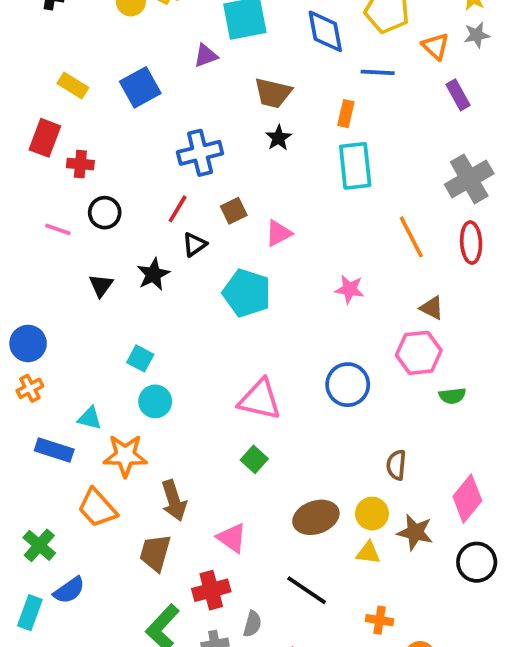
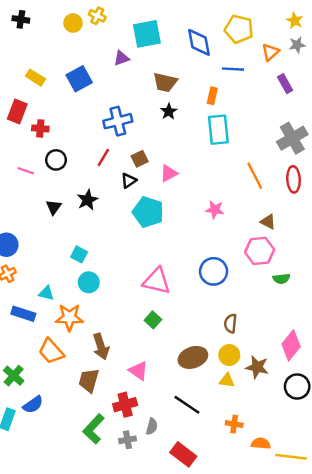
orange triangle: (436, 46) -> (270, 52), turned 36
black triangle: (194, 244) -> (129, 181), moved
brown semicircle: (396, 465) -> (231, 323), moved

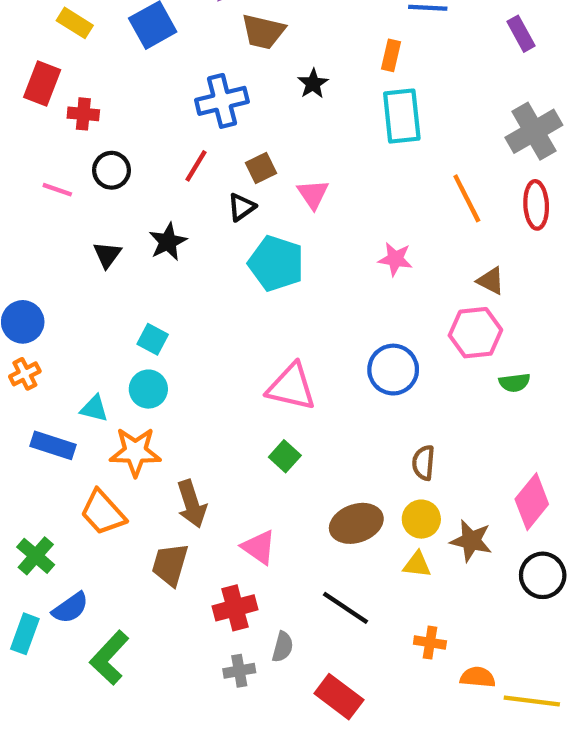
brown trapezoid: (165, 82) -> (263, 32), moved
pink triangle: (169, 173) -> (313, 194), turned -36
cyan circle: (89, 282) -> (148, 389), moved
green L-shape: (94, 429) -> (109, 658), moved

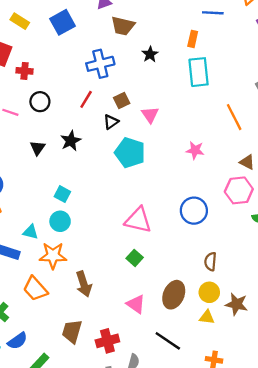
brown ellipse: (356, 523) -> (174, 295), turned -48
pink triangle: (259, 547) -> (136, 304), moved
brown trapezoid: (170, 565) -> (72, 331), moved

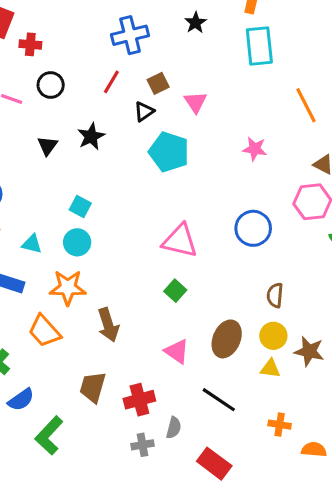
cyan triangle: (30, 232) -> (32, 244), moved

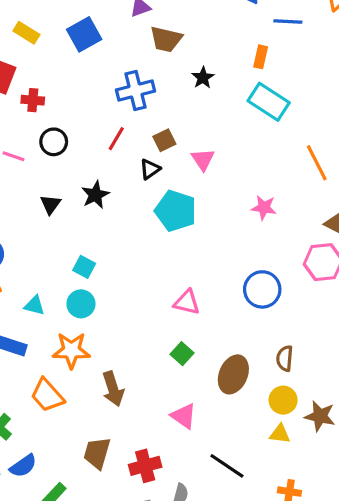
cyan rectangle: (259, 46) -> (269, 102), turned -51
pink triangle: (180, 241) -> (187, 302), size x0.7
brown ellipse: (227, 339) -> (233, 374), moved

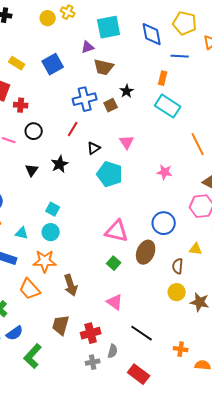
brown square: (164, 140) -> (111, 105), moved
pink triangle: (187, 302) -> (117, 231), size x1.4
brown ellipse: (233, 374) -> (146, 252), moved
yellow triangle: (280, 434) -> (196, 249), moved

